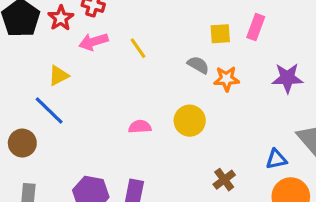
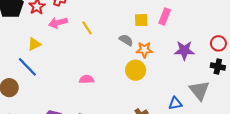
yellow circle: (190, 121) -> (136, 70), moved

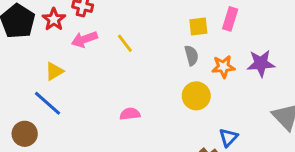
gray semicircle: (126, 40) -> (191, 55), moved, turned 48
orange star: (144, 50) -> (223, 67), moved
blue triangle: (175, 103) -> (228, 137), moved, turned -32

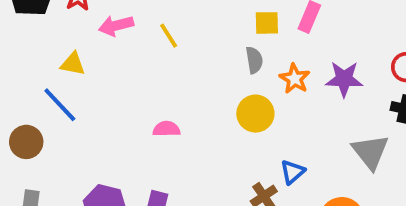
orange star: (223, 67) -> (295, 79), turned 30
yellow triangle: (54, 71) -> (73, 64), turned 36

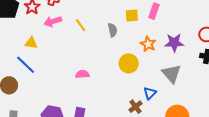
gray semicircle: (254, 60) -> (113, 30), moved
gray triangle: (370, 152) -> (171, 74), moved

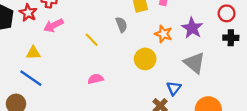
yellow line: (81, 25) -> (92, 40), moved
purple star: (174, 43) -> (192, 28), turned -30

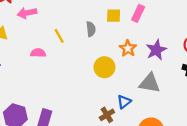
gray triangle: (194, 63) -> (150, 83), turned -45
pink semicircle: (96, 79) -> (38, 53), moved

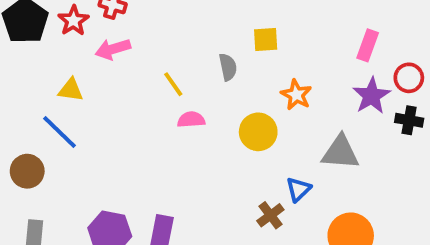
pink rectangle: (138, 13) -> (368, 45), moved
purple star: (156, 50) -> (371, 96), moved
pink semicircle: (38, 53) -> (191, 120), moved

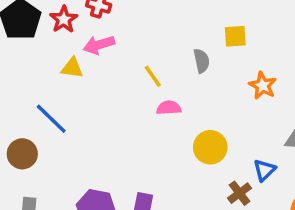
yellow triangle: (71, 90) -> (72, 68), moved
yellow circle: (258, 132) -> (210, 147), moved

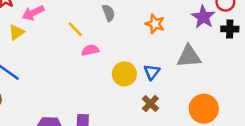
yellow triangle: (72, 68) -> (17, 32), turned -35
blue triangle: (265, 170) -> (152, 72), moved

